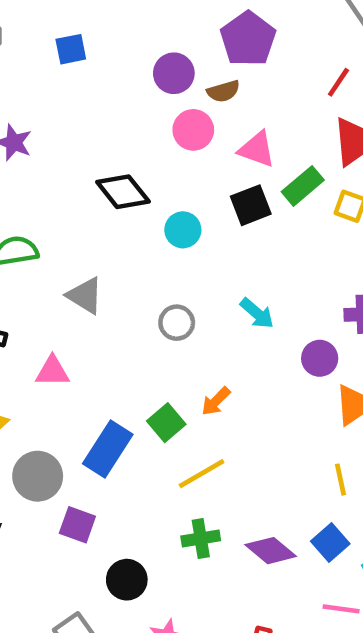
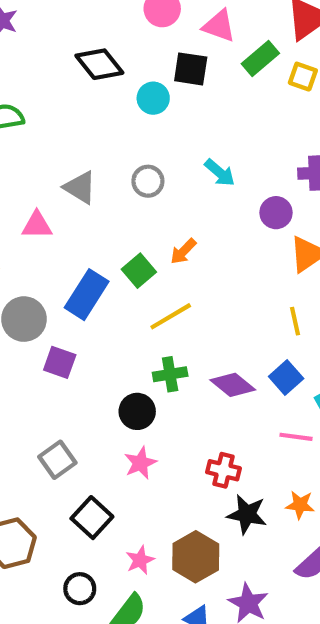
black square: (251, 205) -> (191, 69), moved, turned 30
gray triangle: (85, 296) -> (80, 187), moved
black circle: (127, 580) -> (137, 411), moved

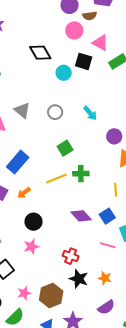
orange arrow: (183, 251) -> (24, 193), moved
green square: (139, 271) -> (65, 148), moved
green cross: (170, 374) -> (81, 174), moved

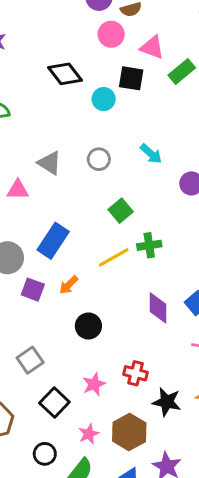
purple diamond: (81, 216) -> (158, 308), turned 50
pink star: (31, 247) -> (94, 384), moved
red cross: (71, 256) -> (136, 373), moved

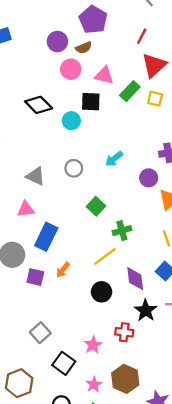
cyan arrow: (151, 154) -> (114, 159), turned 108
pink triangle: (18, 190) -> (26, 209), moved
yellow line: (114, 257) -> (105, 256), moved
black circle: (88, 326) -> (102, 292), moved
black star: (167, 402) -> (146, 310), moved, turned 30

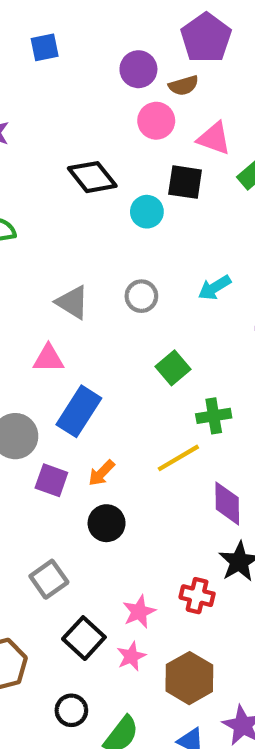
black circle: (102, 292) -> (107, 523), moved
pink star: (94, 384) -> (131, 656), moved

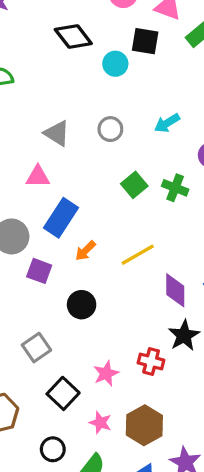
green cross: (214, 416) -> (175, 188), moved, turned 30
orange arrow: (101, 473) -> (85, 251), moved
pink star: (131, 656) -> (100, 423), moved, turned -30

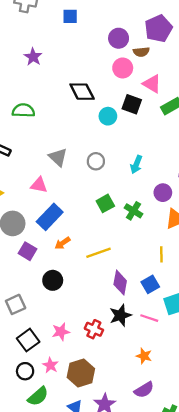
cyan arrow: (167, 123) -> (136, 164), turned -48
black circle: (53, 449) -> (25, 371), moved

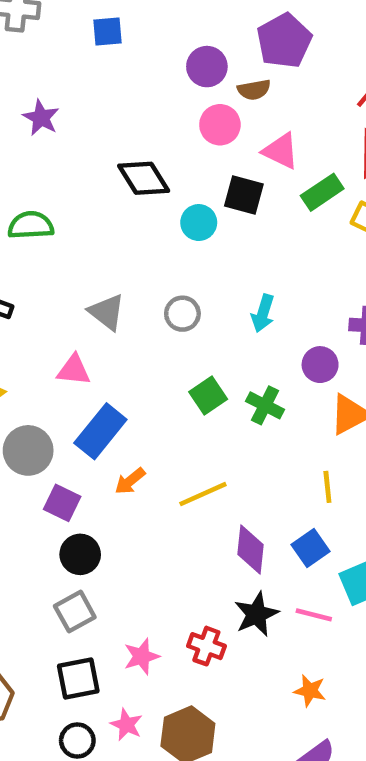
black circle: (53, 280) -> (80, 554), moved
gray square: (16, 304) -> (75, 612), moved
black square: (28, 340) -> (78, 678), turned 30

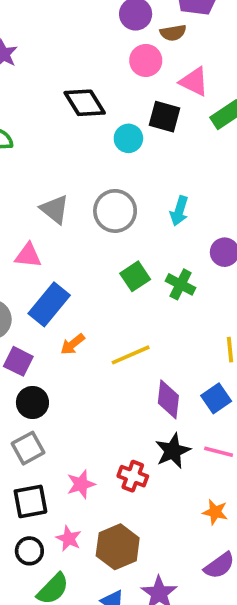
gray circle: (182, 314) -> (115, 211), size x1.5

